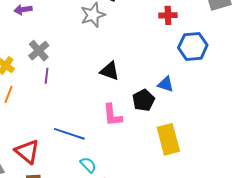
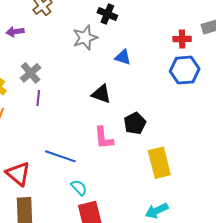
red cross: (168, 15) -> (182, 39), moved
blue triangle: (166, 84) -> (123, 57), moved

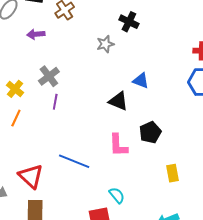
gray star: (85, 38) -> (105, 44), size x0.7
blue triangle: (123, 57) -> (141, 81), moved
yellow rectangle: (159, 163) -> (172, 173), size x0.6
cyan semicircle: (79, 188) -> (117, 195), moved

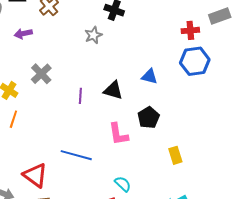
blue triangle: (141, 81) -> (150, 77), moved
purple line: (55, 102) -> (80, 96), moved

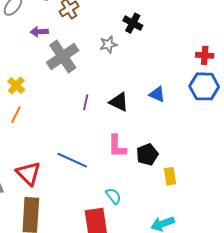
gray cross: (41, 74) -> (63, 56), moved, size x1.5
black pentagon: (149, 118) -> (147, 155), moved

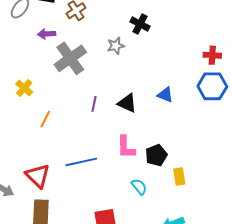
orange line: (16, 115) -> (45, 119), moved
blue line: (72, 160) -> (81, 162), turned -36
cyan semicircle: (113, 196) -> (139, 187), moved

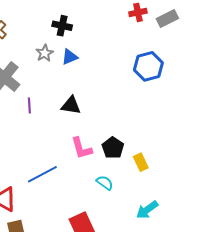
red cross: (212, 55) -> (138, 12), moved
blue triangle: (165, 95) -> (70, 57), moved, turned -30
purple line: (94, 104) -> (29, 106), moved

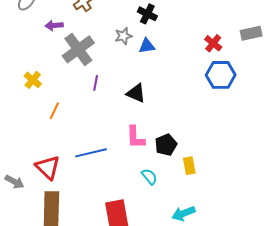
red cross: (138, 12) -> (213, 43), moved, turned 36

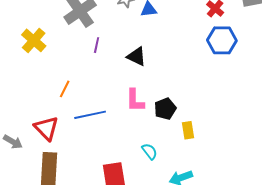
yellow cross: (33, 80) -> (34, 40), size x1.4
orange line: (54, 111) -> (65, 89), moved
cyan semicircle: (149, 177) -> (150, 151), moved

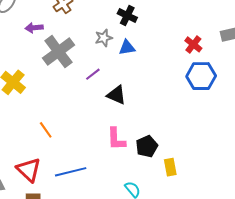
purple line: (97, 45) -> (93, 74), moved, turned 42
orange line: (65, 89) -> (46, 130), turned -60
blue line: (90, 115) -> (71, 172), moved

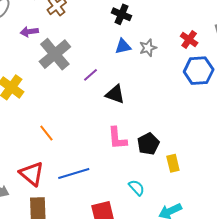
gray star: (104, 38) -> (148, 48), moved

